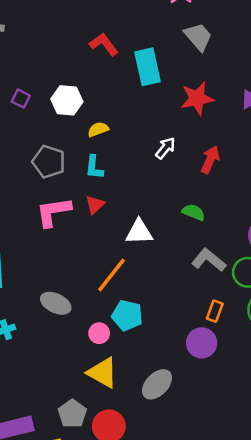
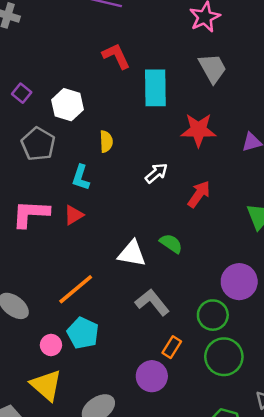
yellow semicircle: (98, 129) -> (106, 141), moved, turned 96
gray pentagon: (49, 162) -> (38, 144), moved
white triangle: (139, 232) -> (132, 254), moved
gray L-shape: (209, 260) -> (152, 302), moved

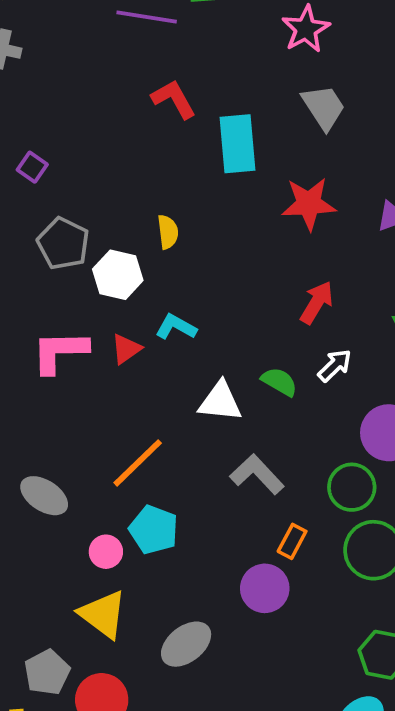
white hexagon: (67, 105) -> (118, 275), moved
white arrow: (156, 173) -> (335, 365), moved
cyan L-shape: (81, 177) -> (176, 327), moved, turned 105

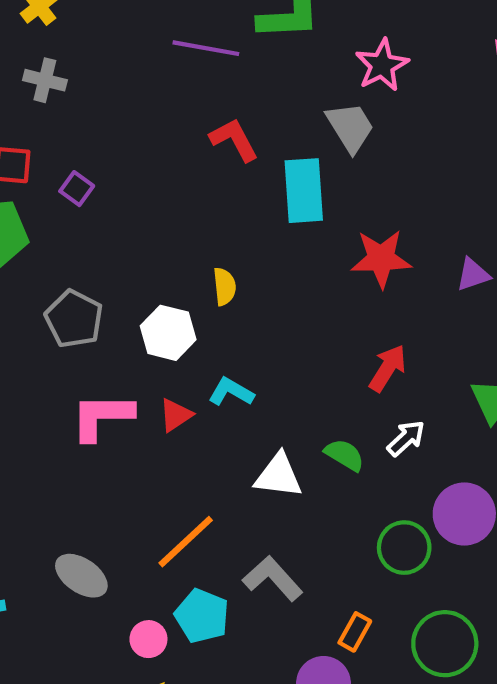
gray trapezoid: (324, 107) -> (350, 127), moved
purple square: (32, 167) -> (77, 189), moved
gray pentagon: (63, 244) -> (74, 319), moved
gray L-shape: (257, 474) -> (273, 578), moved
green circle: (352, 487) -> (404, 548), moved

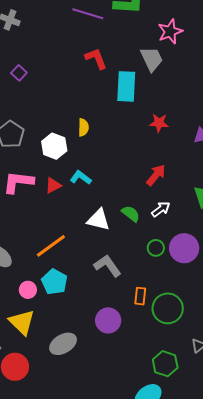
red star: (381, 259) -> (159, 123), size x0.7
green circle: (404, 548) -> (156, 248), moved, size x0.7
gray L-shape: (273, 578) -> (108, 266), moved
orange rectangle: (355, 632) -> (140, 296), moved, turned -30

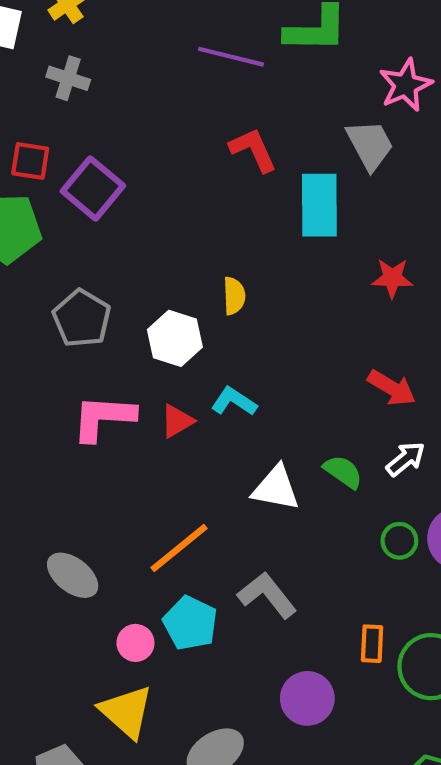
purple square: (19, 73) -> (93, 188), size x1.8
red arrow: (156, 175) -> (392, 388), turned 85
gray L-shape: (108, 266) -> (267, 595), moved

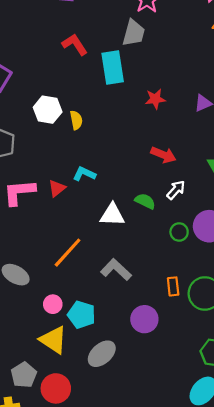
gray trapezoid: (370, 145) -> (134, 33), turned 52
white hexagon: (175, 338) -> (48, 110), moved
cyan pentagon: (190, 623) -> (81, 315), moved

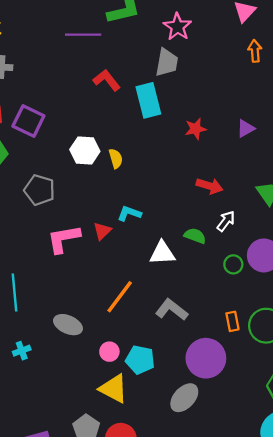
purple circle: (144, 319) -> (206, 358), size x1.4
gray ellipse: (102, 354) -> (184, 398), moved

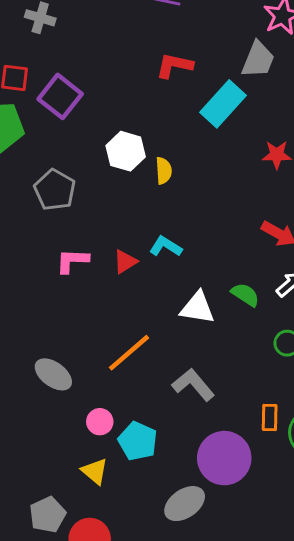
red L-shape: (107, 80) -> (174, 66), turned -52
cyan rectangle: (148, 100) -> (223, 104), turned 44
pink L-shape: (64, 239) -> (72, 261), size x0.7
yellow triangle: (114, 389) -> (95, 471), size x0.7

